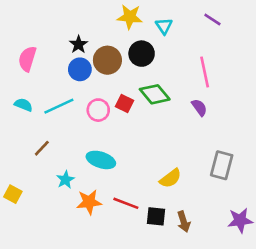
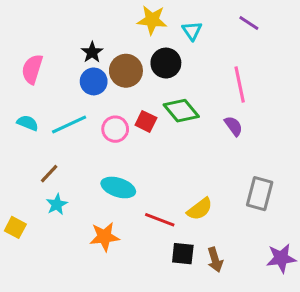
cyan star: (65, 180) -> (57, 204), moved
red line: (126, 203) -> (160, 220), moved

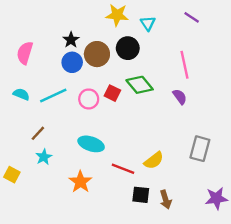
orange star: (104, 237) -> (80, 182), turned -30

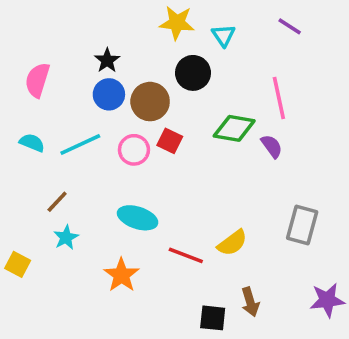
brown circle: (97, 54) -> (150, 102), moved
green diamond: (140, 85) -> (234, 128), moved, turned -40
black square: (141, 195) -> (213, 318), moved

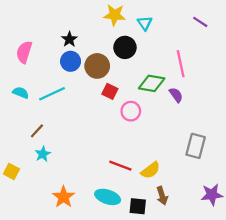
purple line: (290, 26) -> (200, 22), moved
pink circle: (134, 150) -> (131, 111), moved
cyan ellipse: (138, 218) -> (108, 197), moved
yellow semicircle: (232, 243) -> (150, 170), moved
orange star: (121, 275) -> (64, 197), moved

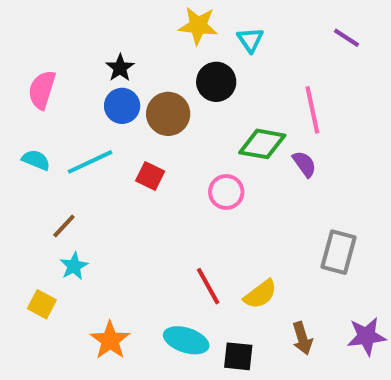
red square: (110, 91) -> (150, 176), moved
red line: (120, 166) -> (208, 286), turned 40
yellow square: (11, 171) -> (42, 304), moved
brown arrow: (162, 196) -> (302, 338), moved

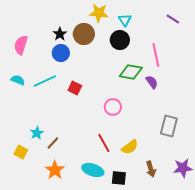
black circle: (216, 82) -> (120, 40), moved
brown circle: (168, 114) -> (84, 34), moved
pink circle: (226, 192) -> (113, 107), moved
brown line: (64, 226) -> (53, 143), moved

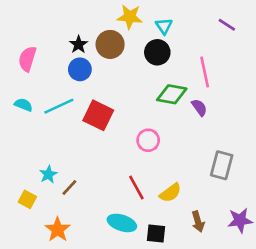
red square: (75, 88) -> (98, 115), size x1.6
orange star: (55, 170) -> (58, 230), moved

